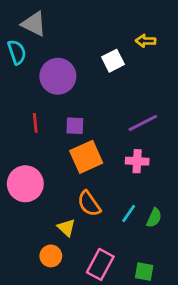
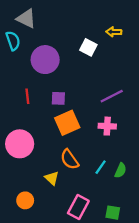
white square: (113, 61) -> (88, 47), turned -35
orange circle: (51, 256) -> (25, 200), moved

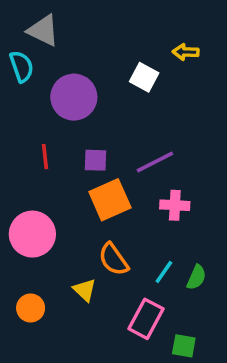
purple line: (112, 96) -> (155, 162), moved
orange circle: (25, 200) -> (31, 308), moved
pink rectangle: (78, 207) -> (146, 319), moved

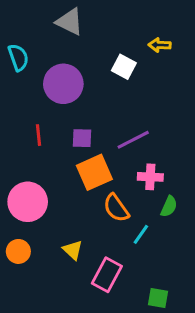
gray triangle: (43, 30) -> (70, 22), moved
orange semicircle: (114, 259) -> (116, 208), moved
green semicircle: (196, 277) -> (169, 206), moved
orange circle: (31, 308) -> (18, 251), moved
pink rectangle: (146, 319) -> (107, 275), moved

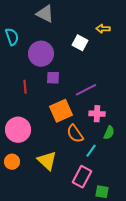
purple square: (82, 138) -> (53, 78), moved
yellow triangle: (73, 250) -> (47, 161), size x1.5
pink rectangle: (107, 275) -> (82, 177), moved

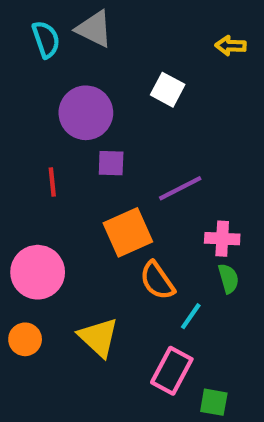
yellow arrow: (103, 29) -> (231, 46), moved
cyan semicircle: (12, 37) -> (46, 39), moved
pink cross: (97, 114) -> (222, 239), moved
green semicircle: (109, 133) -> (228, 278), turned -40

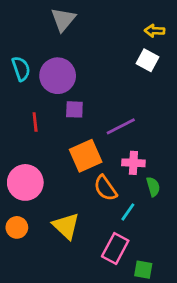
gray triangle: (94, 29) -> (63, 20), turned 44
cyan semicircle: (46, 39) -> (21, 69), moved
white square: (168, 90) -> (148, 60), moved
pink cross: (222, 239) -> (133, 163), moved

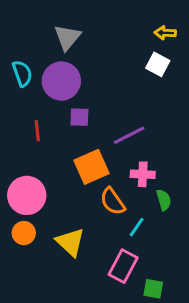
gray triangle: (63, 20) -> (67, 37), moved
orange circle: (17, 227) -> (24, 233), moved

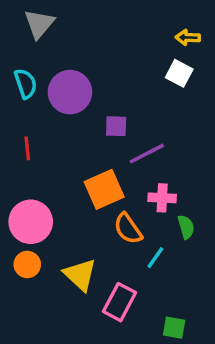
gray triangle: (67, 37) -> (39, 24), moved
purple square: (79, 117) -> (116, 126), moved
red line: (37, 131) -> (27, 148), moved
pink rectangle: (123, 266) -> (119, 302), moved

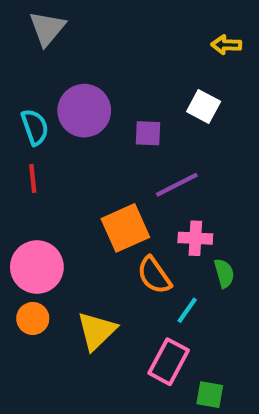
white square: (179, 73) -> (204, 107), moved
cyan semicircle: (26, 84) -> (35, 127), moved
purple square: (116, 126) -> (148, 133), moved
yellow triangle: (80, 275) -> (97, 331), turned 33
pink rectangle: (119, 302) -> (169, 362), moved

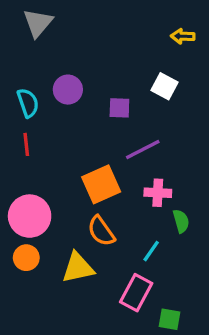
purple circle: (84, 111) -> (68, 90), size x0.7
orange semicircle: (154, 275) -> (101, 231), moved
yellow triangle: (97, 331) -> (78, 268), turned 32

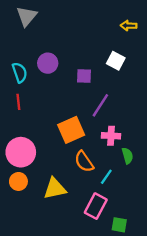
purple line: (143, 149) -> (100, 105), turned -30
orange semicircle: (101, 231) -> (84, 162), moved

